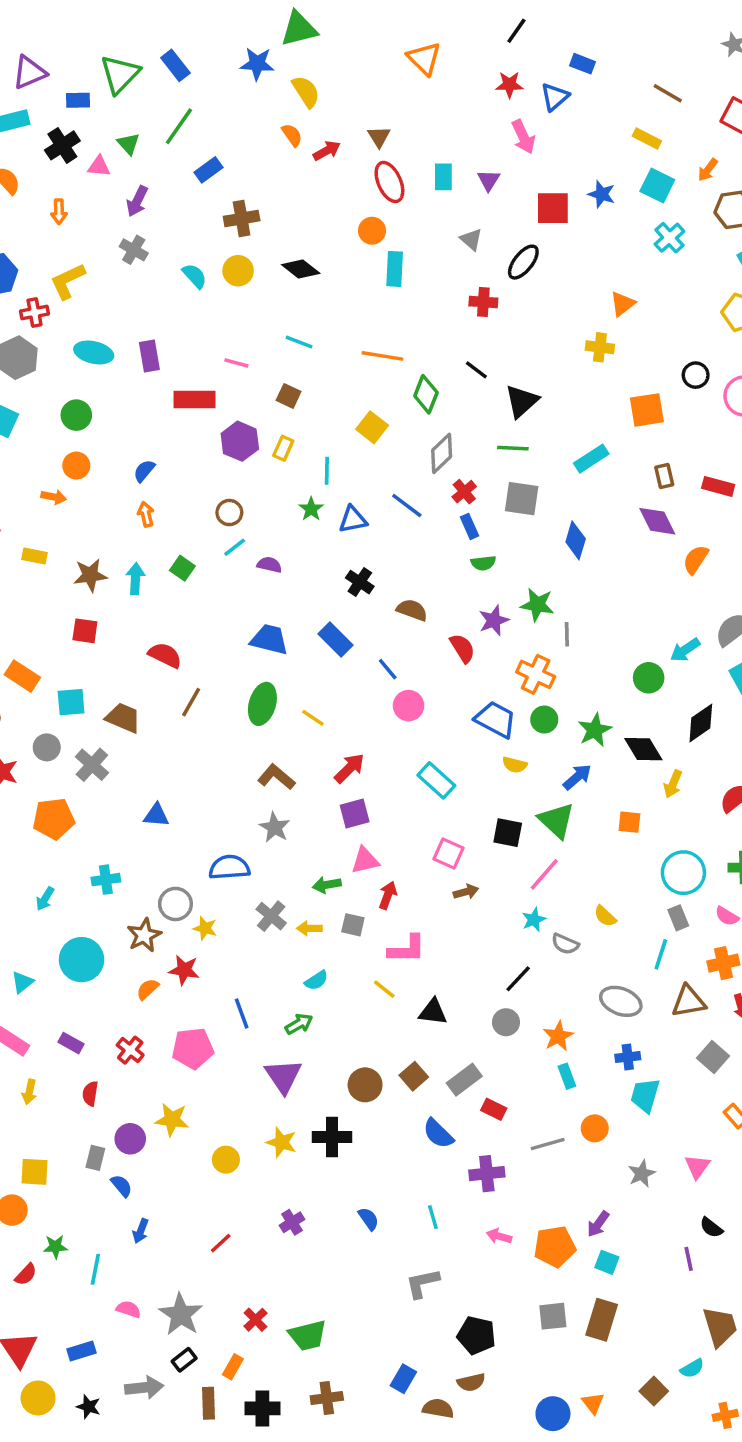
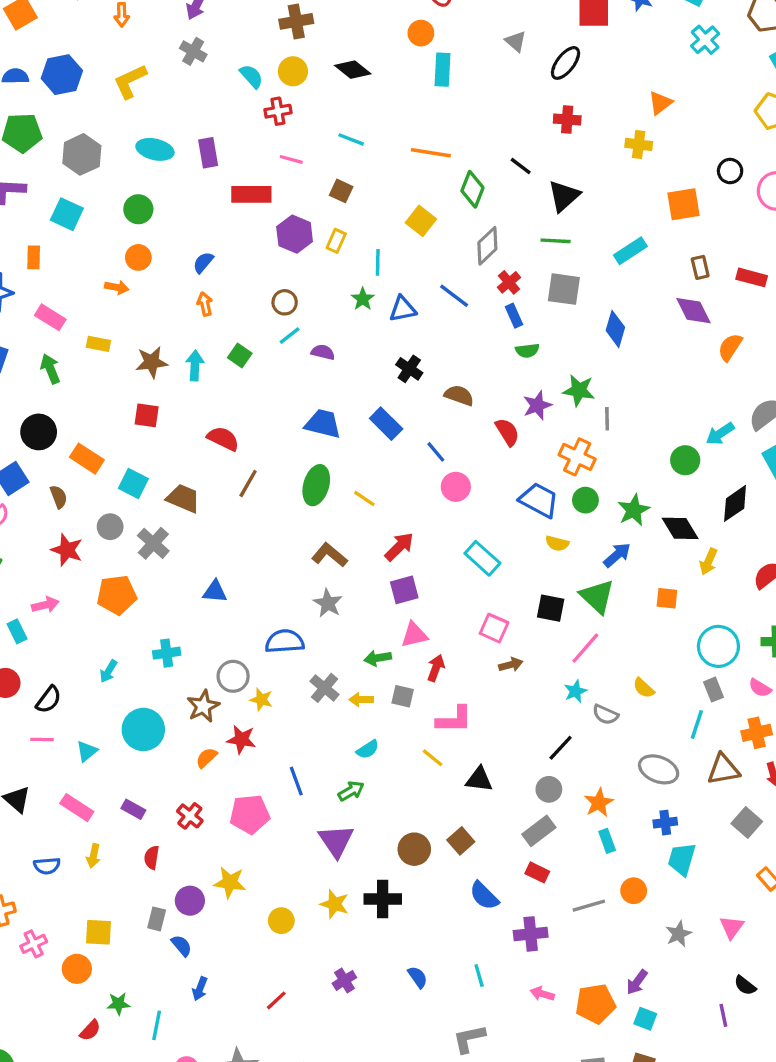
red cross: (483, 302) -> (567, 119), moved
red cross: (35, 312) -> (278, 111), moved
cyan square: (71, 702) -> (133, 483), turned 32
gray rectangle: (464, 1080) -> (539, 831), moved

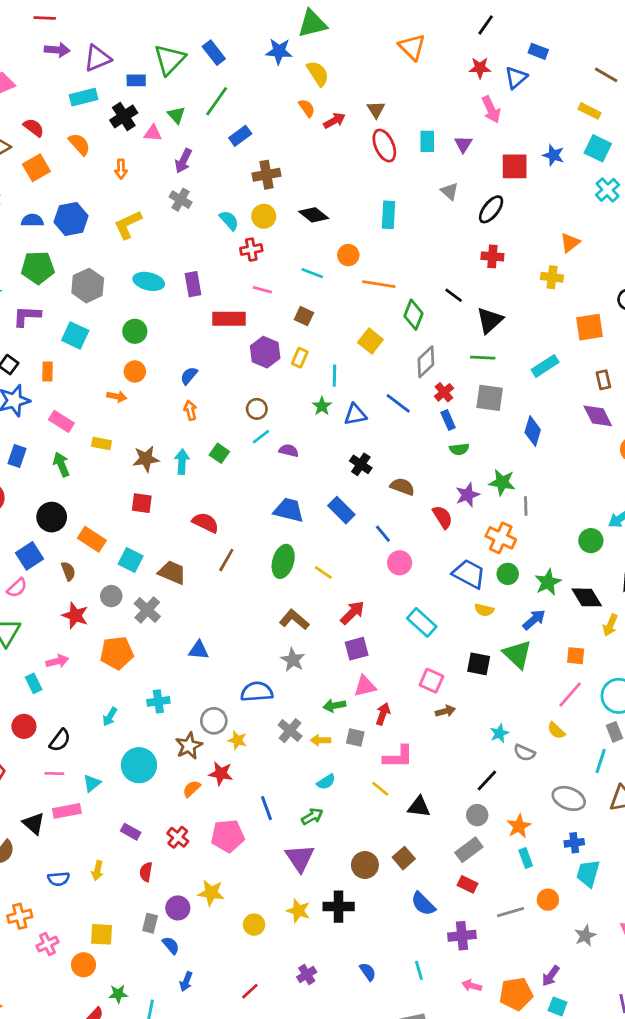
orange circle: (421, 33) -> (348, 255), moved
pink line: (585, 648) -> (570, 694), moved
pink rectangle: (77, 808) -> (67, 811), moved, turned -44

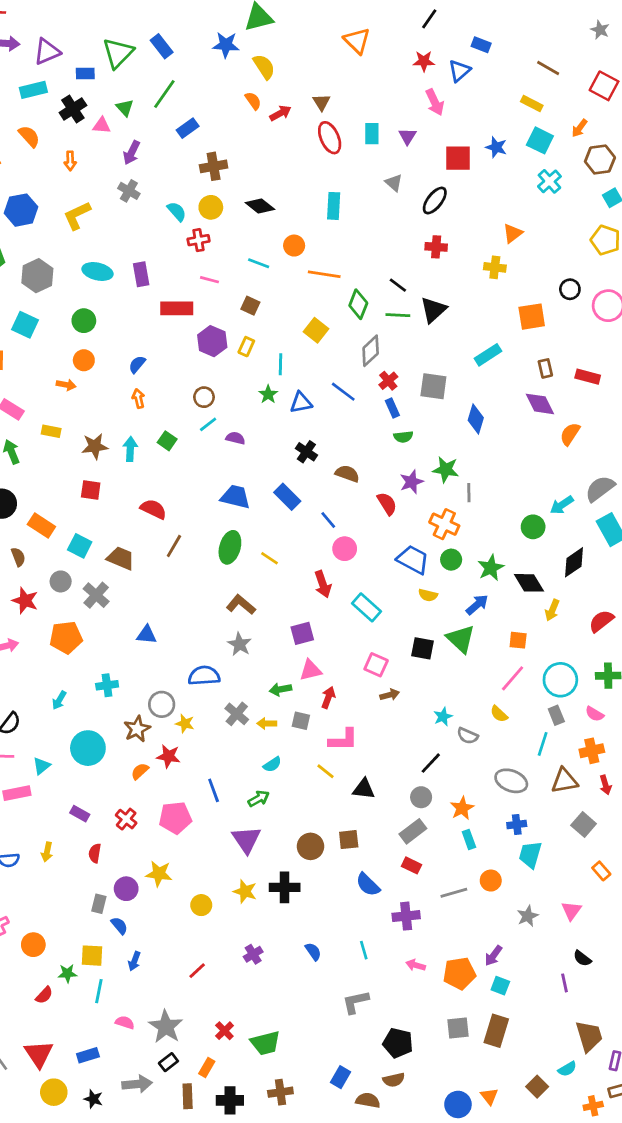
green line: (483, 358) -> (398, 315), moved
red arrow: (352, 613) -> (323, 584), moved, turned 116
brown square: (404, 858) -> (349, 840), turned 35
yellow square: (102, 934) -> (92, 956), moved

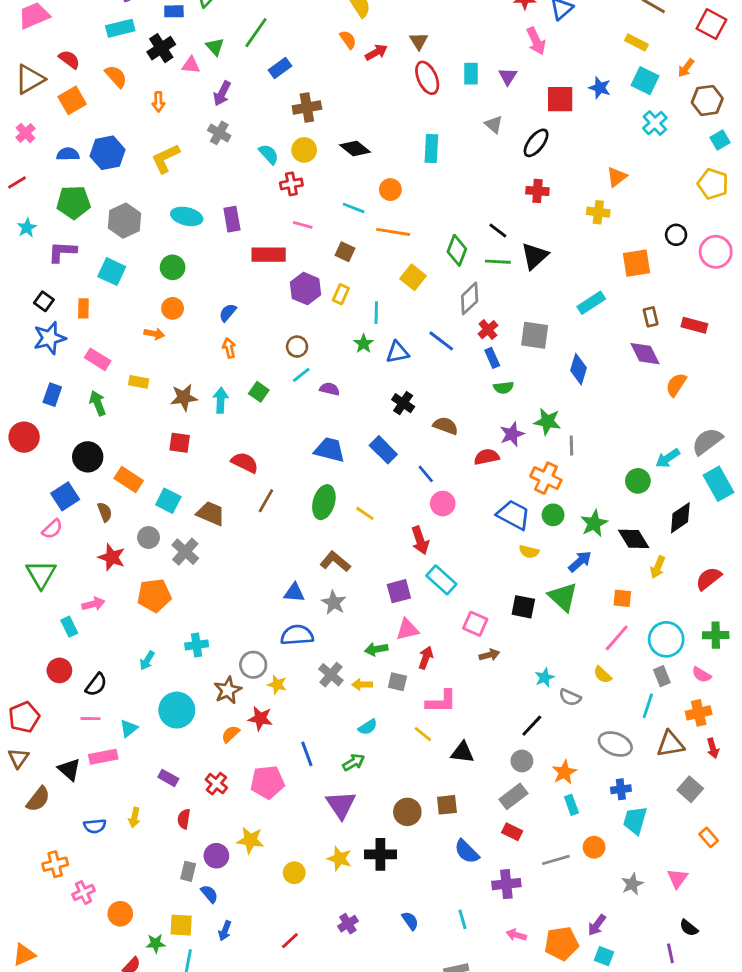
orange line: (324, 274) -> (393, 232), moved
red semicircle: (387, 504) -> (487, 457), turned -70
cyan rectangle: (366, 607) -> (441, 580), moved
blue triangle: (147, 635) -> (294, 593), moved

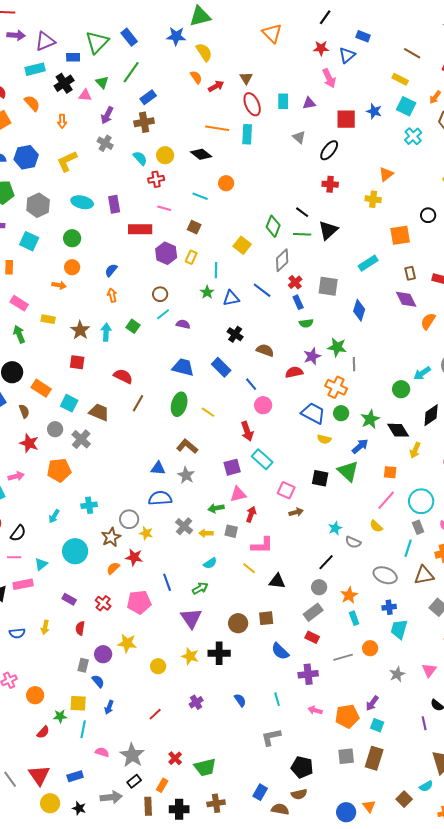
purple triangle: (508, 76) -> (309, 103), turned 48
brown cross: (307, 108) -> (144, 122), moved
cyan rectangle: (431, 149) -> (247, 134), moved
orange line: (393, 232) -> (217, 128), moved
brown star: (184, 397) -> (80, 330), turned -30

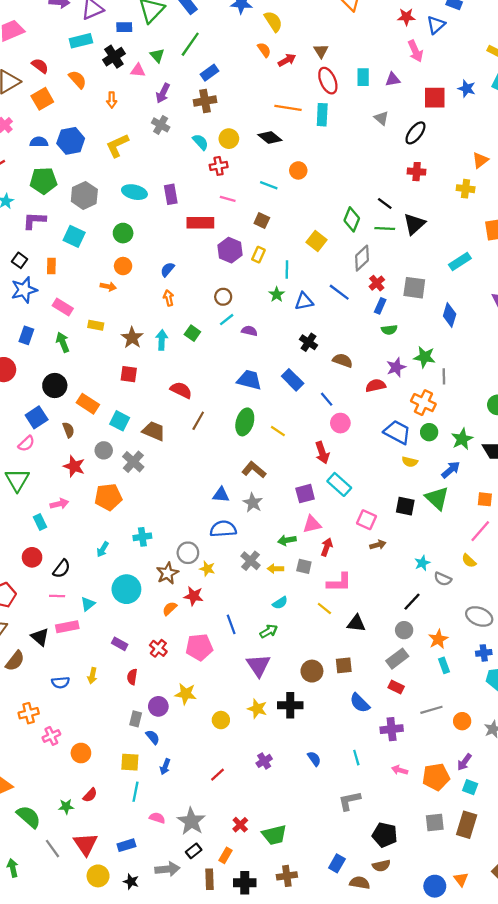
blue rectangle: (298, 302) -> (380, 306), turned 48
orange circle: (370, 648) -> (462, 721), moved
green star: (60, 716) -> (66, 806), moved

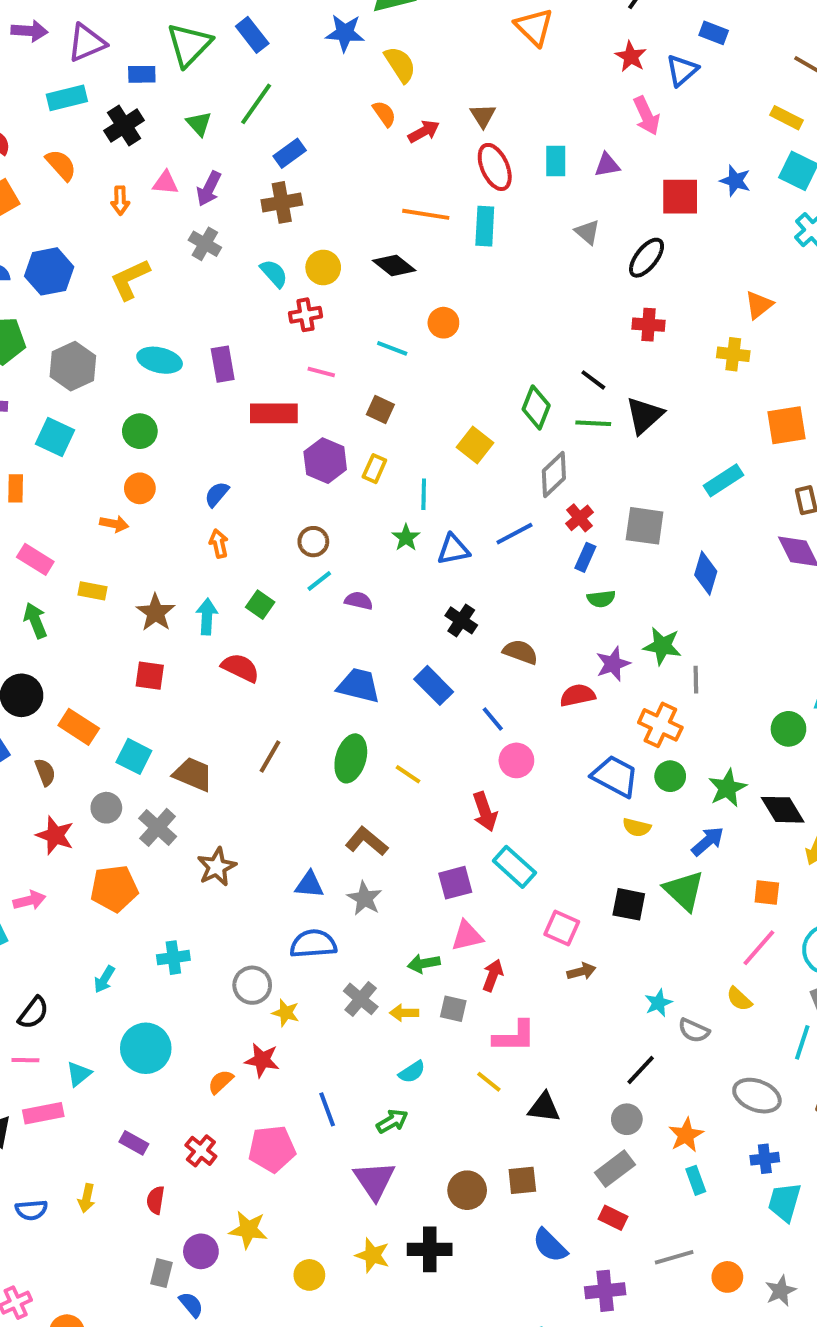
red star: (406, 17) -> (631, 57), turned 30
pink triangle: (138, 70) -> (165, 183), moved
blue line: (339, 292) -> (514, 534), turned -65
red semicircle: (181, 390) -> (240, 668), moved
brown star: (167, 573) -> (217, 867), moved

